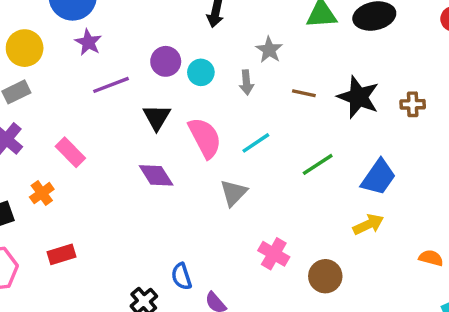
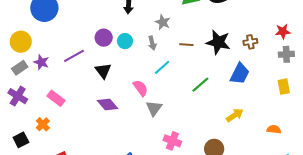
purple star: (88, 42) -> (41, 62), moved
pink semicircle: (205, 138) -> (140, 88), moved, size x0.7
cyan line: (256, 143) -> (162, 67), moved
blue trapezoid: (378, 177) -> (240, 74), moved
pink cross: (274, 254) -> (172, 141), moved

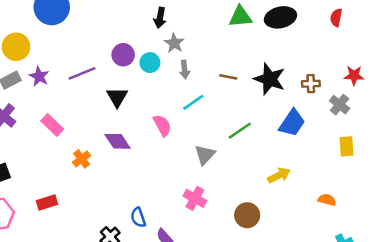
gray star: (163, 22) -> (174, 43), moved
gray cross: (286, 54) -> (340, 105), moved, turned 35
gray triangle: (154, 108) -> (205, 155), moved
orange cross: (43, 124) -> (82, 159), moved

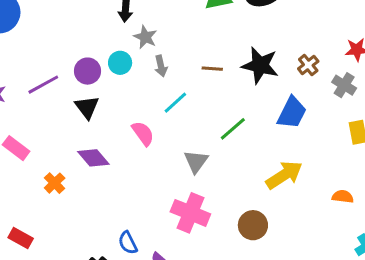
purple circle: (123, 55) -> (88, 71), moved
brown cross: (311, 84) -> (308, 65), turned -30
yellow arrow: (279, 175) -> (284, 175), size x1.4
pink cross: (195, 198) -> (190, 213), size x1.4
red rectangle: (47, 202) -> (21, 238), turned 54

